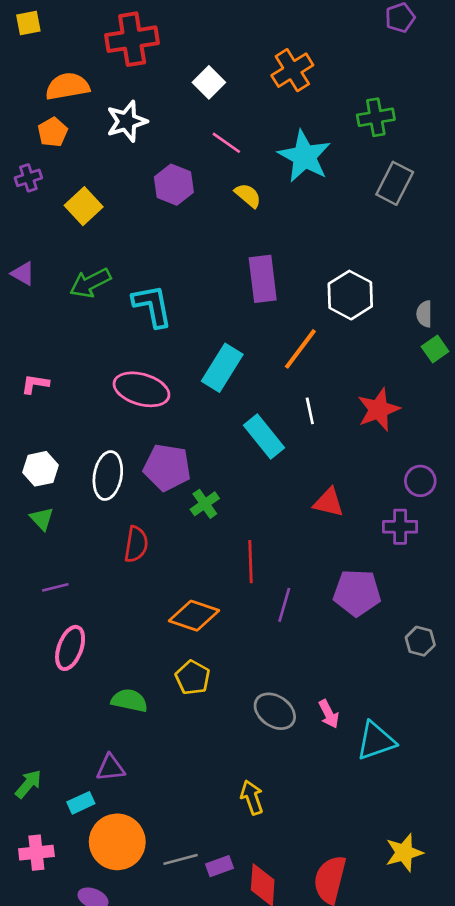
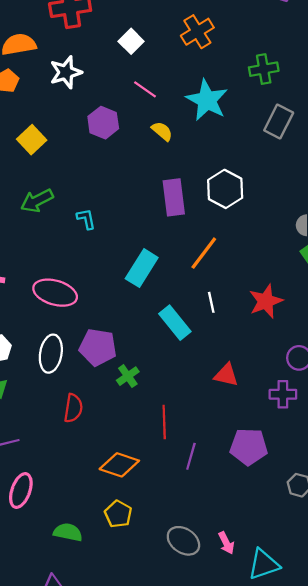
white hexagon: (350, 295) -> (225, 189), moved
cyan L-shape: (152, 306) -> (86, 219), size x0.6
pink ellipse: (141, 389) -> (55, 293), moved

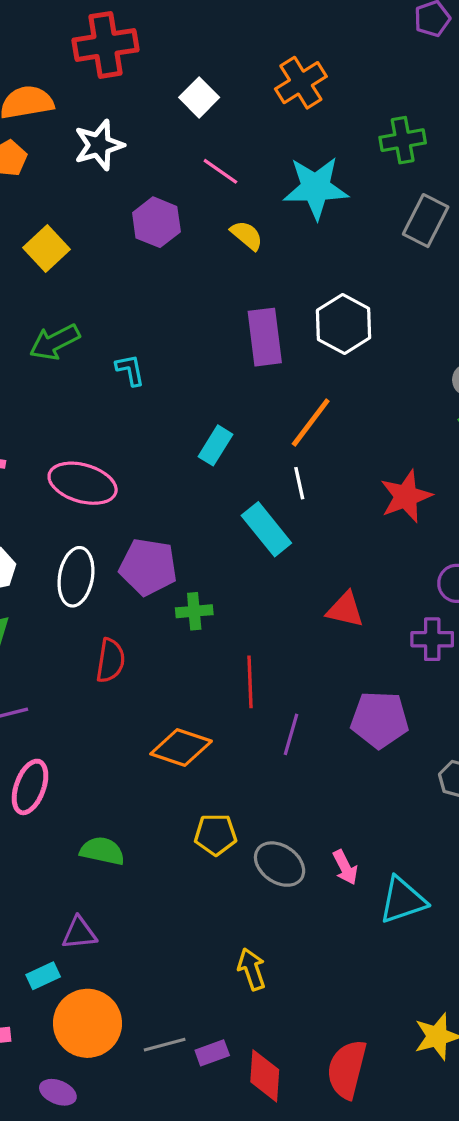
cyan star: (207, 100) -> (316, 188), turned -30
cyan rectangle: (142, 268) -> (216, 445), size x0.7
white line: (211, 302) -> (299, 483), moved
green cross: (128, 376) -> (194, 611), turned 30
yellow pentagon: (118, 514) -> (216, 835), moved, turned -30

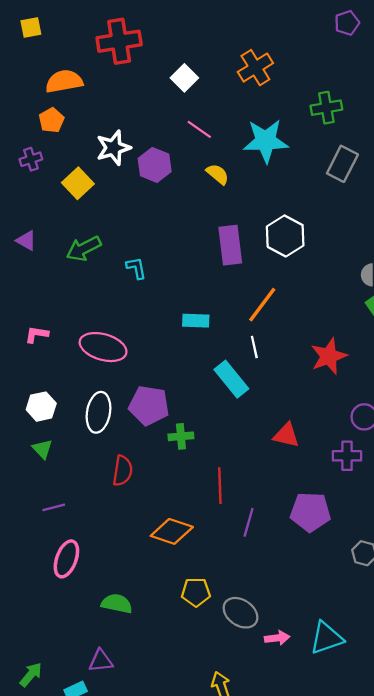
white star: (99, 145) -> (113, 148), moved
cyan rectangle: (216, 445) -> (196, 321), turned 60
pink arrow: (345, 867) -> (277, 638), moved, turned -70

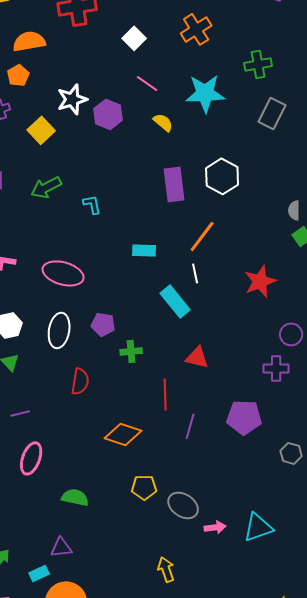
purple pentagon: (149, 405) -> (103, 324), size x0.7
red triangle: (286, 435) -> (197, 357), moved

